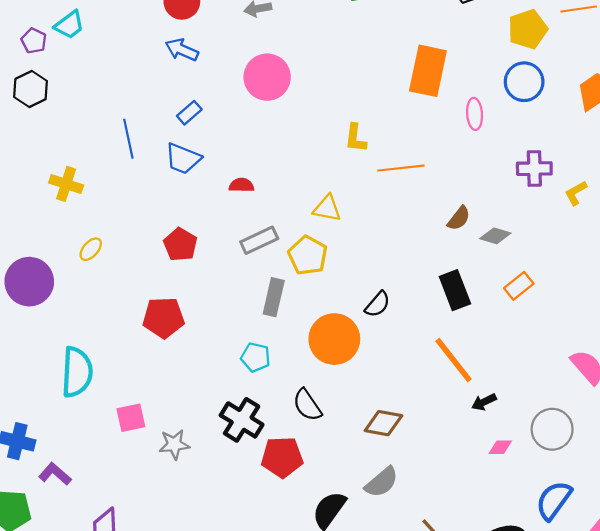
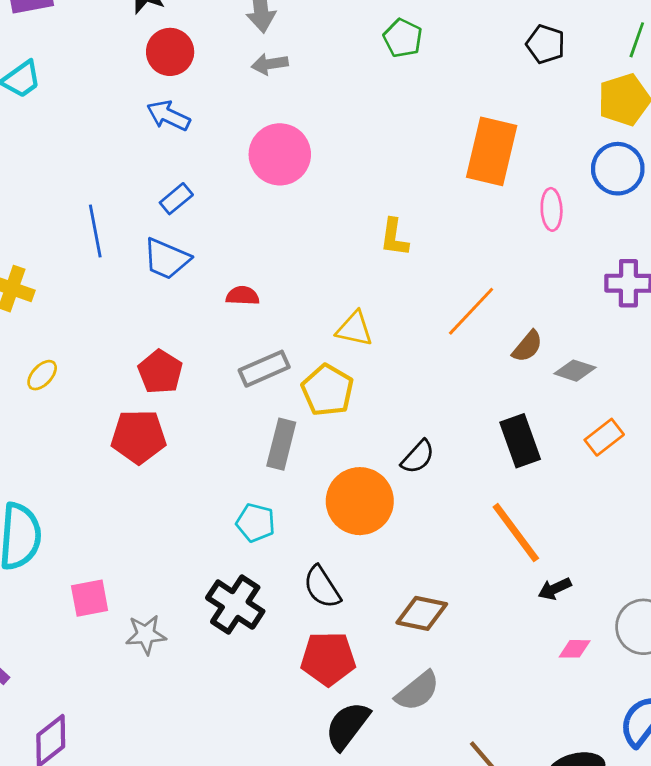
orange line: (401, 168) -> (471, 311), moved, turned -42
red pentagon: (164, 318) -> (139, 437), moved
red pentagon: (282, 457) -> (328, 659), moved

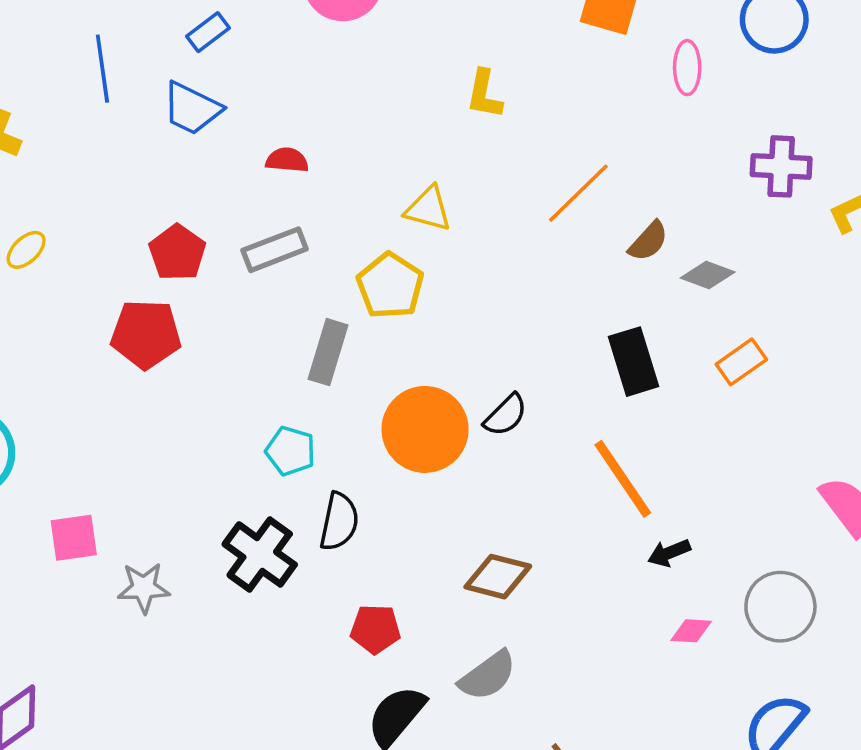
gray rectangle: (264, 369) -> (275, 250), moved
black semicircle: (418, 457) -> (506, 415), moved
black semicircle: (322, 587) -> (339, 522), moved, turned -138
red pentagon: (328, 659) -> (375, 629), size x0.7

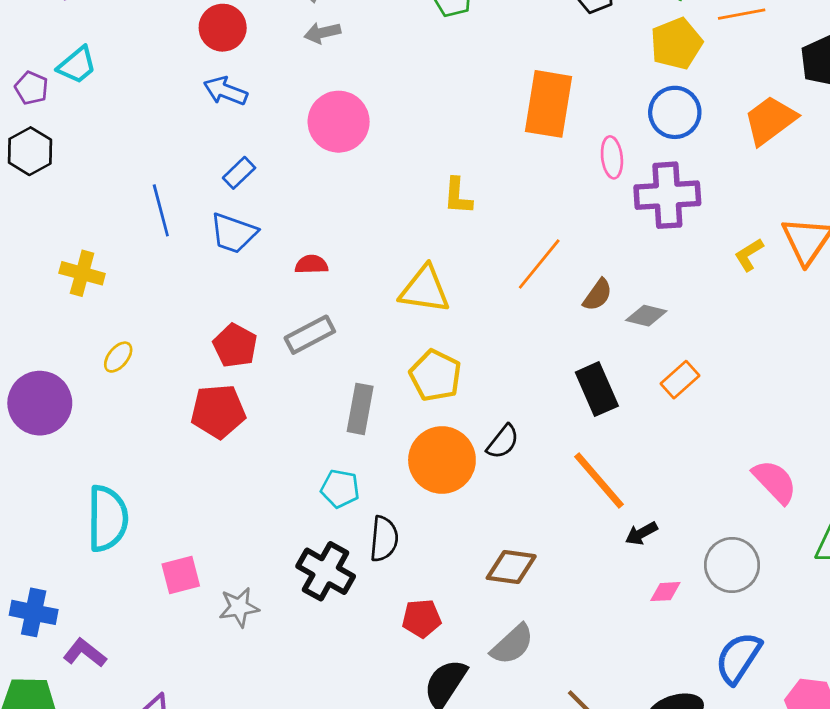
purple cross: (781, 166) -> (667, 195), moved, size x1.4
yellow triangle: (428, 209) -> (425, 290), size x1.4
yellow pentagon: (390, 286) -> (435, 376), moved

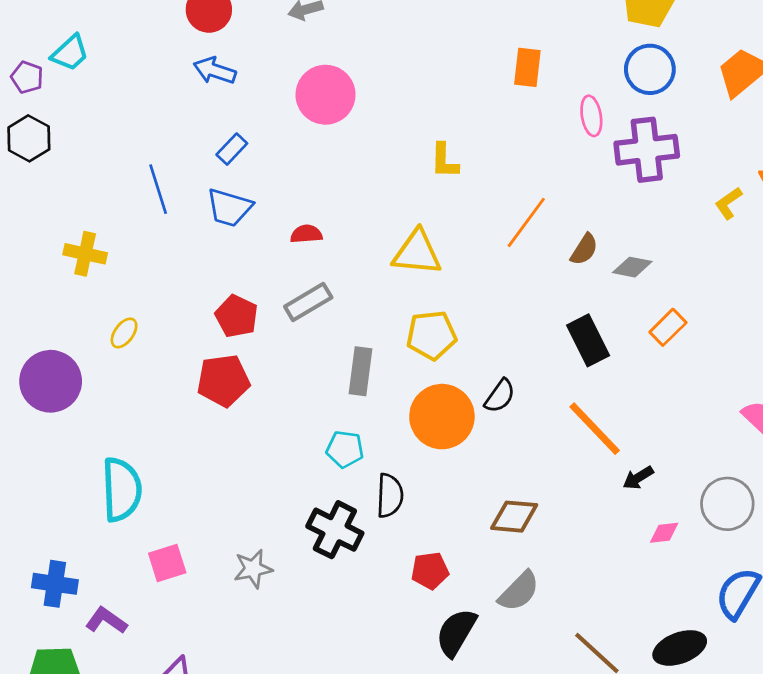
orange rectangle: (548, 104) -> (527, 67), size x0.6
yellow pentagon: (435, 376) -> (432, 335), turned -30
pink square: (181, 575) -> (167, 563), moved

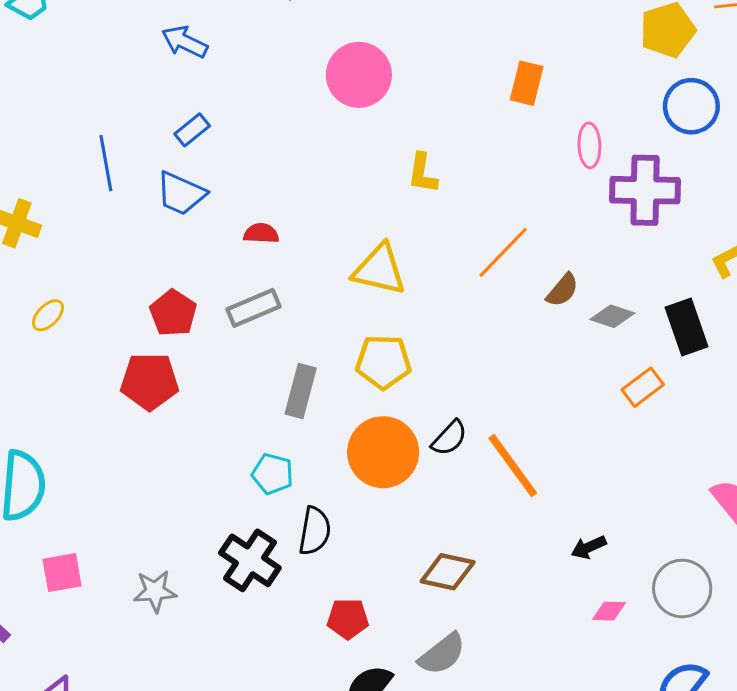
blue circle: (650, 69) -> (691, 106), moved
pink circle: (326, 95) -> (359, 75), moved
black rectangle: (588, 340) -> (687, 327), moved
orange line: (595, 429) -> (513, 466), moved

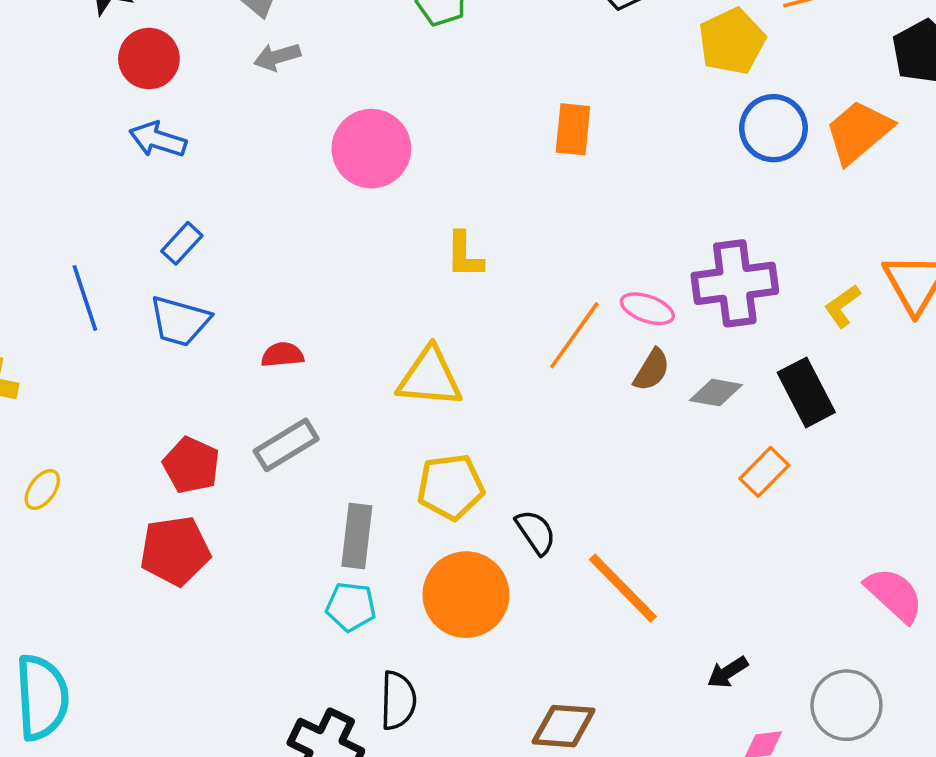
pink ellipse: (589, 145) -> (647, 309), moved, turned -60
purple cross: (645, 190) -> (735, 283), moved
black semicircle: (449, 438) -> (536, 532), moved, turned -69
cyan pentagon: (272, 474) -> (351, 607), moved

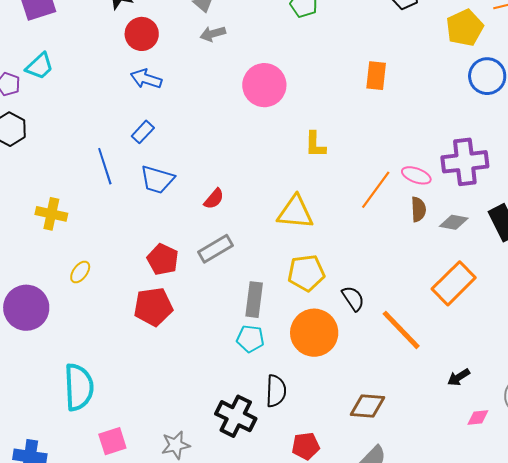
blue rectangle: (182, 243) -> (143, 132), moved
red semicircle: (282, 355) -> (214, 199), turned 135
brown semicircle: (652, 370) -> (418, 209), turned -35
orange rectangle: (764, 472) -> (454, 283), moved, size x1.6

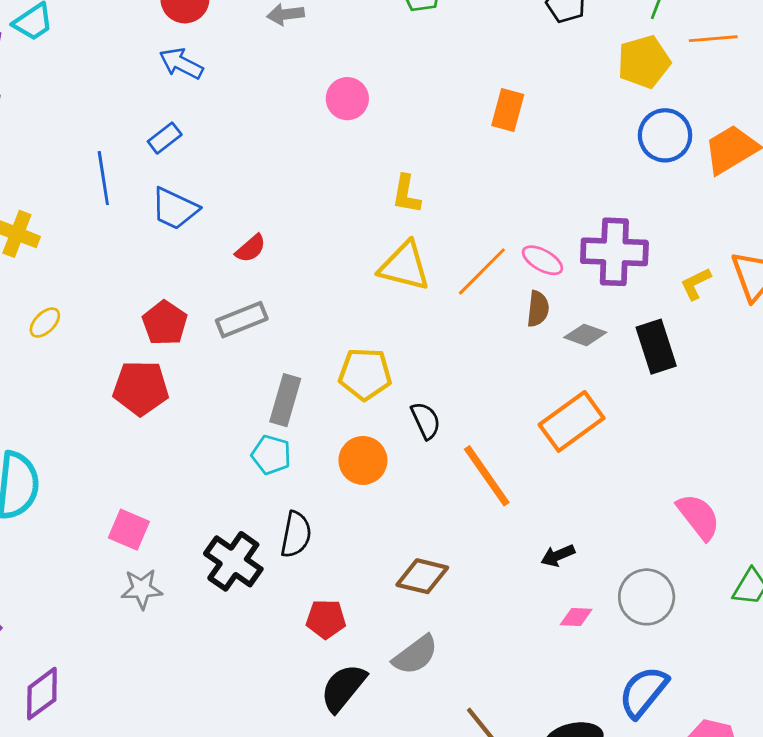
pink circle: (264, 85) -> (347, 99), size x0.7
yellow triangle: (295, 212) -> (404, 266), moved
orange circle: (314, 333) -> (363, 460), size x0.7
pink square: (112, 441) -> (129, 530), moved, turned 32

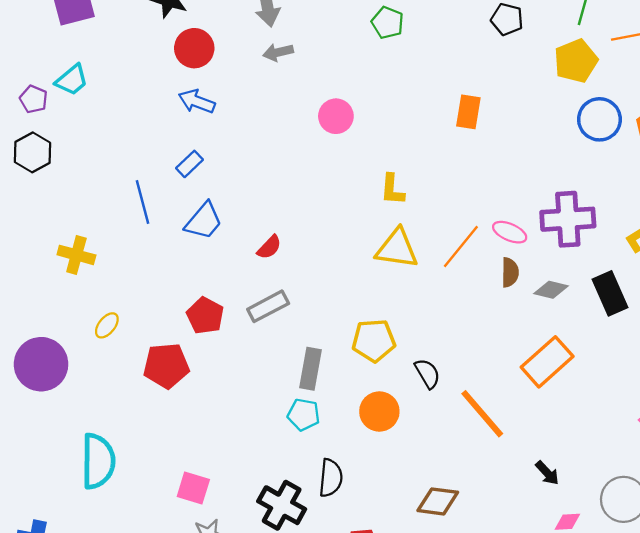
blue trapezoid: (175, 209) -> (204, 221), turned -69
red pentagon: (141, 388) -> (166, 366), moved
black arrow: (558, 556) -> (547, 473), turned -104

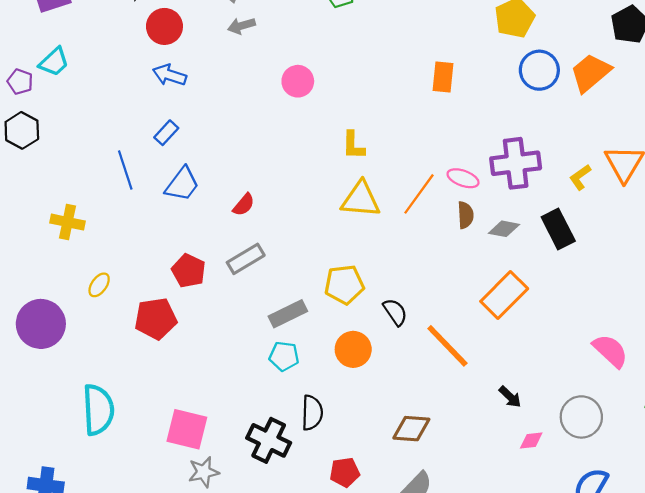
orange rectangle: (468, 112) -> (443, 77), moved
gray rectangle: (311, 369) -> (288, 314), turned 57
pink square: (193, 488) -> (187, 429), size x1.4

